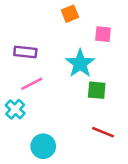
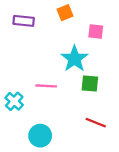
purple rectangle: (25, 52) -> (24, 21), moved
pink line: (32, 84) -> (46, 86), moved, turned 30

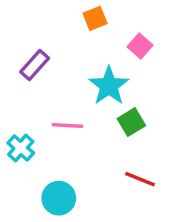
purple rectangle: (24, 21) -> (35, 65), moved, turned -54
pink square: (96, 32) -> (140, 46), turned 35
green square: (90, 84) -> (131, 122), turned -36

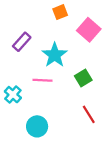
pink square: (140, 46) -> (89, 30), size x1.5
cyan star: (109, 86) -> (55, 55), moved
red line: (140, 179) -> (89, 114), turned 36

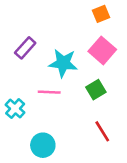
orange square: (60, 12) -> (101, 14), moved
pink square: (89, 30) -> (102, 50), moved
cyan star: (55, 55) -> (63, 63), turned -30

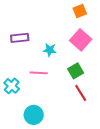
purple rectangle: (25, 48) -> (20, 38), turned 42
cyan star: (63, 63) -> (50, 50), size x0.6
red line: (102, 131) -> (81, 93), moved

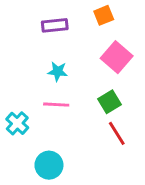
orange square: (80, 11) -> (104, 15), moved
purple rectangle: (20, 38) -> (55, 25), moved
cyan star: (50, 50) -> (58, 71), moved

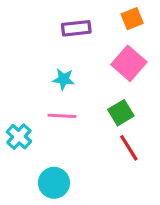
orange square: (104, 15) -> (132, 19), moved
purple rectangle: (55, 25) -> (76, 28), moved

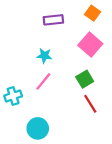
orange square: (132, 19) -> (93, 13), turned -32
pink line: (62, 116) -> (43, 81), turned -54
cyan cross: (19, 137) -> (13, 96), turned 30

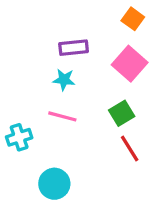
purple rectangle: (53, 20) -> (74, 48), moved
pink line: (43, 81) -> (62, 116), turned 66

